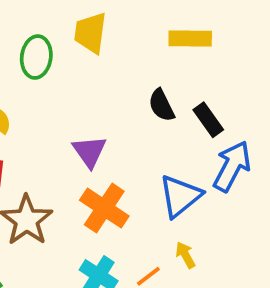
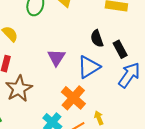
blue triangle: (180, 196) -> (89, 67), moved
orange cross: (104, 208) -> (73, 98), moved

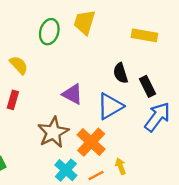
purple triangle: (56, 57) -> (72, 94), turned -36
brown star: (19, 89) -> (53, 132), moved

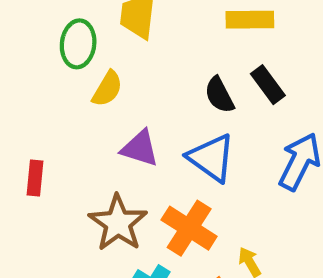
yellow semicircle: (19, 65) -> (107, 89), moved, turned 84
black rectangle: (147, 86) -> (268, 85), moved
blue triangle: (110, 106) -> (211, 158), turned -44

